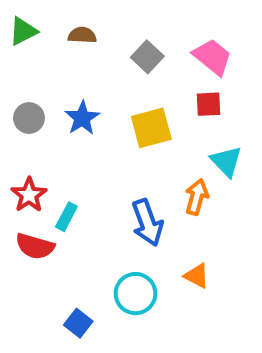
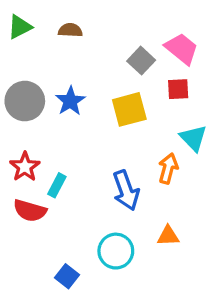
gray square: (147, 57) -> (141, 61), moved
gray circle: (29, 118) -> (25, 101), size x1.5
orange triangle: (197, 276) -> (168, 236), turned -30

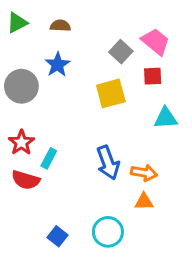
blue star: (70, 101) -> (57, 65), moved
cyan triangle: (193, 138) -> (166, 118), turned -50
orange arrow: (168, 168) -> (144, 173), moved, turned 85
cyan circle: (116, 251) -> (108, 232), moved

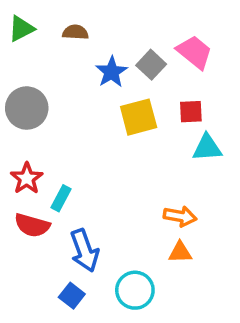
blue star: (57, 65) -> (111, 72), moved
red square: (153, 76) -> (191, 112), moved
blue arrow: (108, 163) -> (84, 251), moved

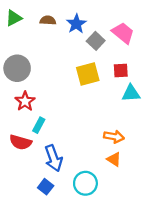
blue star: (111, 72) -> (76, 24), moved
red star: (27, 178) -> (25, 101), moved
orange triangle: (180, 252) -> (114, 159), turned 35

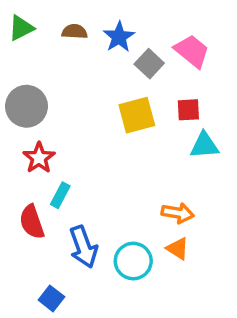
red semicircle: (21, 142) -> (32, 222), turned 55
cyan circle: (85, 183) -> (133, 261), moved
blue square: (46, 187) -> (51, 298), moved

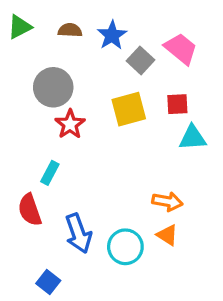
gray circle: (26, 106) -> (53, 87), moved
red star: (39, 158) -> (70, 124), moved
cyan rectangle: (60, 195) -> (50, 173), moved

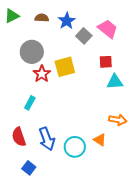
yellow square: (129, 109) -> (65, 67), moved
orange arrow: (167, 201) -> (118, 120), moved
red semicircle: (30, 210) -> (19, 137), moved

